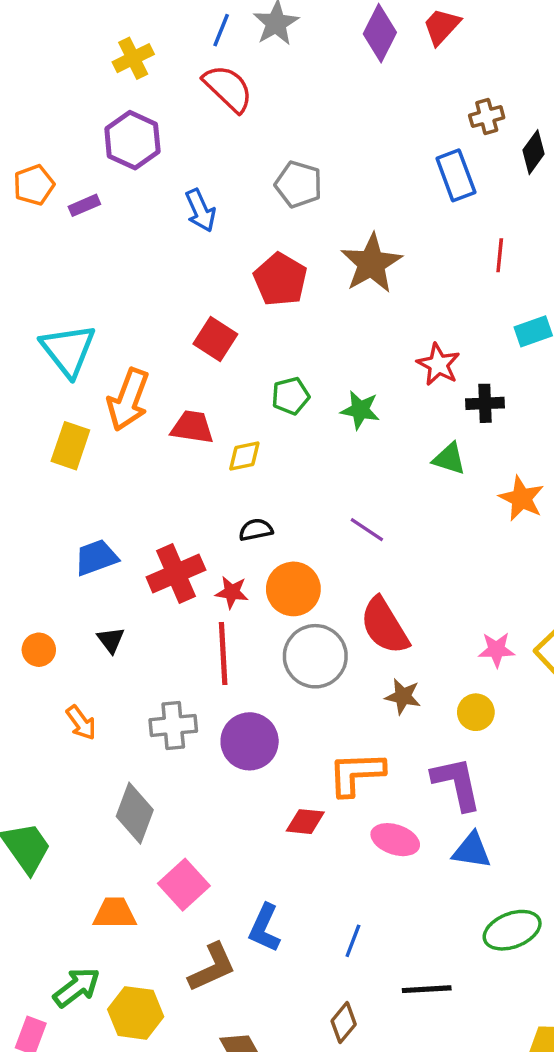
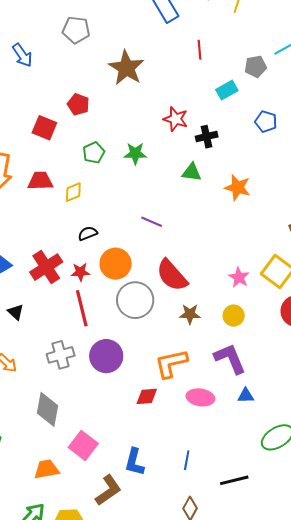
red pentagon: (280, 279) -> (78, 104), moved, size x0.7
pink star: (496, 650) -> (239, 277), turned -30
blue triangle: (472, 850) -> (246, 396), size x0.7

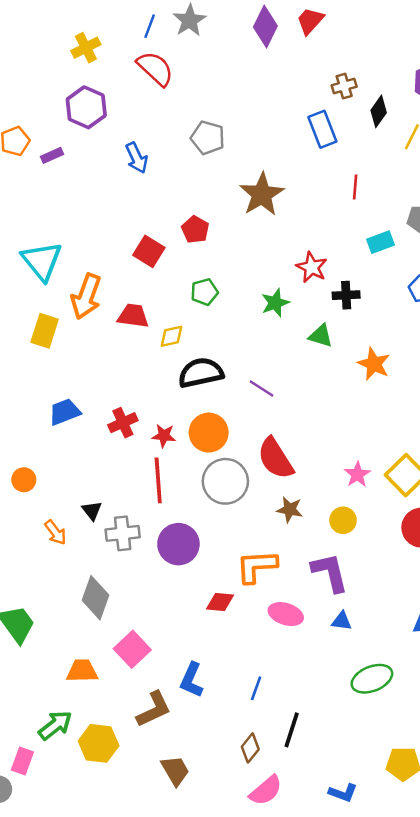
green star: (135, 153) -> (275, 303), moved, turned -30
black semicircle: (88, 233) -> (201, 373), moved, size x1.8
red cross: (46, 267) -> (123, 423), size x0.7
black triangle: (16, 312) -> (92, 511), moved
black line: (234, 480) -> (292, 730), moved, turned -68

